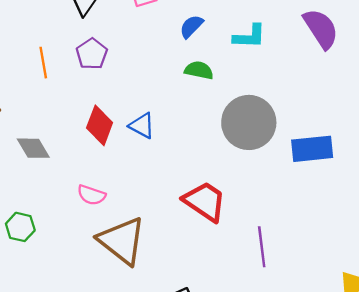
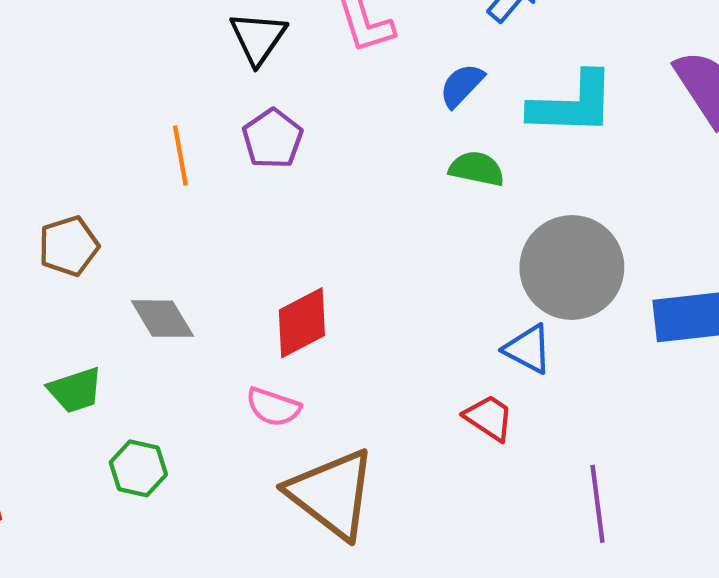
cyan L-shape: (249, 36) -> (572, 104), size x1.4
red diamond: (100, 125) -> (302, 323), moved, turned 42
blue triangle: (142, 126) -> (528, 349), moved
red trapezoid: (205, 201) -> (489, 418), size x0.6

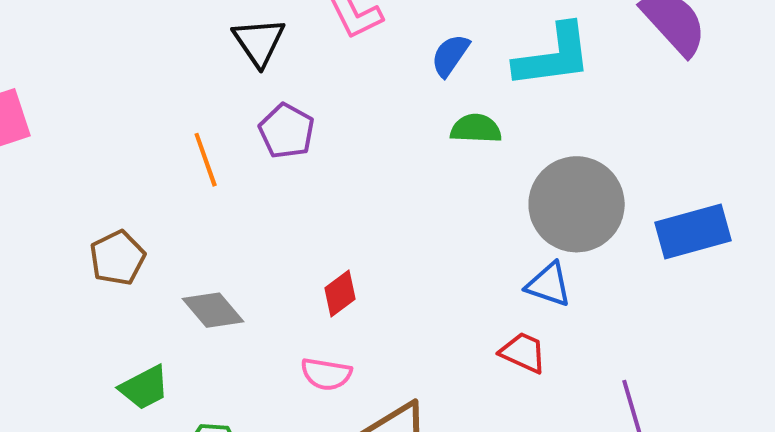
red diamond: (302, 323) -> (340, 294), size x0.7

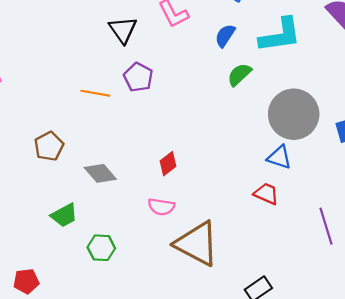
green semicircle: (476, 129) -> (239, 75), turned -45
orange line: (206, 160) -> (95, 93), turned -60

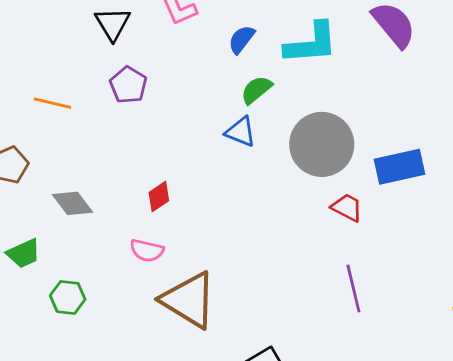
orange line: (95, 93) -> (52, 103), moved
blue triangle: (279, 157) -> (241, 132), moved
red trapezoid: (266, 194) -> (347, 208), moved

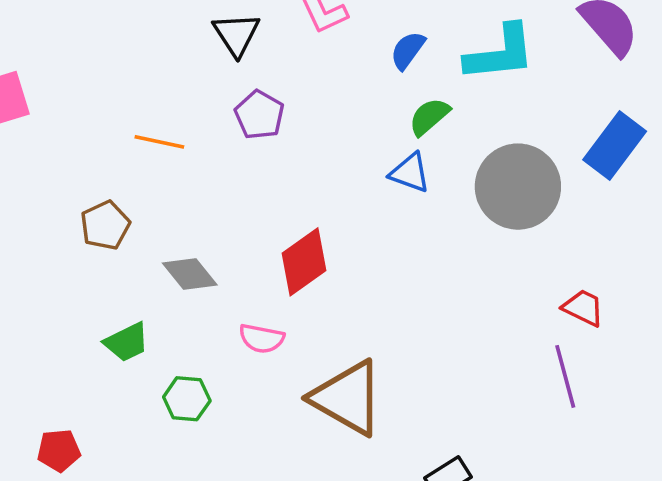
blue rectangle: (400, 167) -> (615, 146), moved, turned -39
red diamond: (159, 197) -> (304, 262), size x1.6
red trapezoid: (347, 208) -> (583, 308), moved
pink semicircle: (147, 250) -> (262, 339), moved

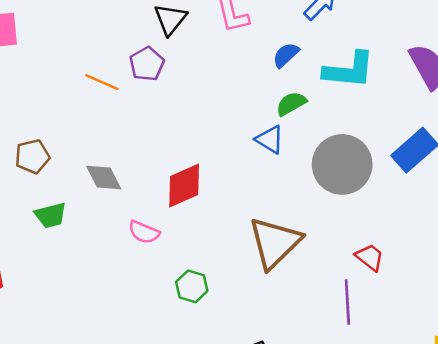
purple pentagon: (259, 115) -> (147, 64), moved
brown pentagon: (105, 225) -> (32, 156), moved
brown triangle: (347, 398) -> (275, 243), moved, turned 34
green hexagon: (187, 399) -> (192, 286), moved

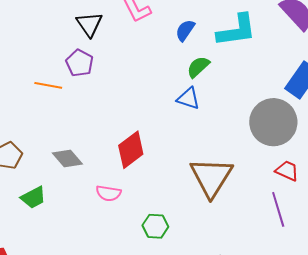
gray circle: (342, 164) -> (273, 122), moved

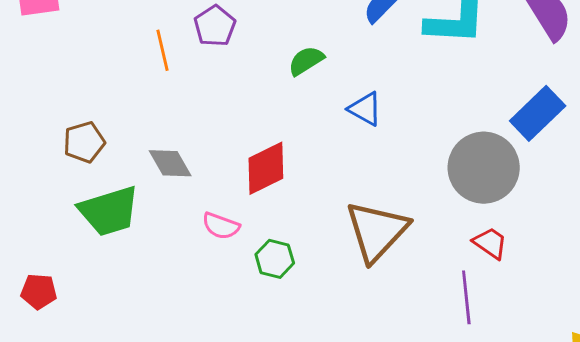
green semicircle: (198, 67) -> (306, 61), moved
orange line: (48, 85) -> (163, 50), turned 56
green trapezoid: (33, 197) -> (109, 211), size x1.6
green hexagon: (155, 226) -> (275, 259), moved

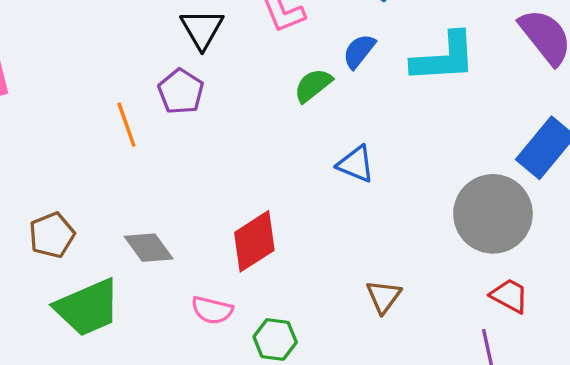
green semicircle: (306, 61) -> (313, 85), moved
brown triangle: (377, 231) -> (384, 297), size x0.5

